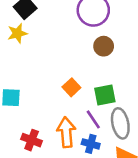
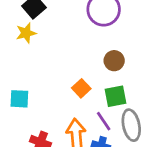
brown circle: (104, 46) -> (114, 61), moved

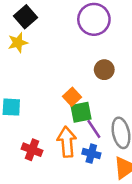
green square: (115, 96) -> (81, 112), moved

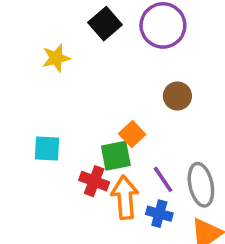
black square: (26, 17) -> (105, 24), moved
green square: (81, 112) -> (116, 156), moved
red cross: (32, 150) -> (94, 181), moved

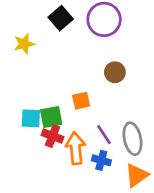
orange square: (132, 134) -> (81, 101), turned 30
cyan square: (47, 149) -> (31, 118), moved
green square: (116, 156) -> (51, 117), moved

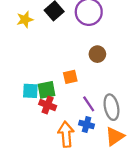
yellow star: (24, 44) -> (25, 19), moved
orange arrow: (76, 148) -> (66, 134), moved

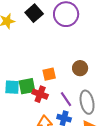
brown circle: (97, 54) -> (80, 68), moved
red cross: (48, 105) -> (40, 94), moved

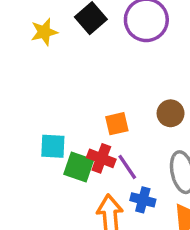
green square: (27, 86) -> (79, 167), moved, turned 30
purple line: (66, 99) -> (127, 167), moved

